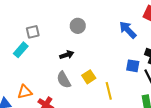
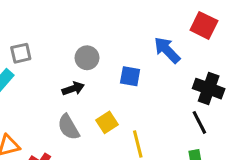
gray circle: (78, 26) -> (87, 58), moved
blue square: (133, 66) -> (130, 76), moved

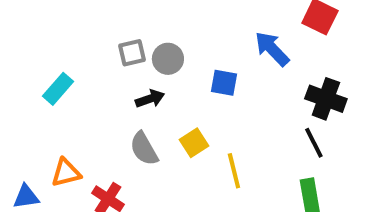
gray square: (21, 53) -> (132, 53), moved

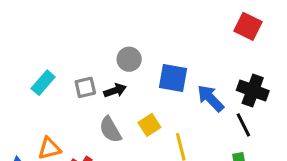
blue arrow: (272, 49) -> (210, 98), moved
gray square: (132, 53) -> (85, 87), moved
blue square: (224, 83) -> (173, 78), size x1.4

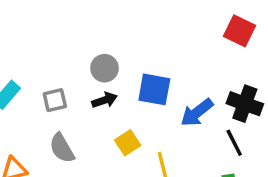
black arrow: (115, 91) -> (105, 100), moved
blue arrow: (210, 98) -> (197, 113), turned -84
gray semicircle: (110, 130) -> (62, 148), moved

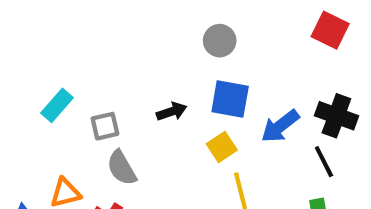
gray circle: (105, 68) -> (220, 41), moved
gray square: (55, 100) -> (105, 126), moved
yellow square: (128, 143) -> (222, 147), moved

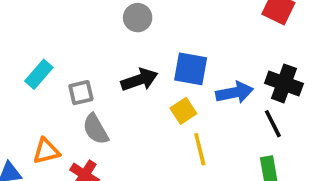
gray circle: (220, 41) -> (138, 18), moved
black arrow: (172, 112) -> (139, 80), size x1.4
blue arrow: (280, 126) -> (235, 93), turned -153

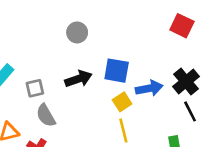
black cross: (284, 83) -> (186, 81), turned 30
yellow square: (183, 111) -> (122, 102), moved
black line: (273, 124) -> (190, 111), moved

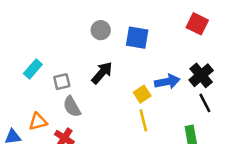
blue square: (117, 71) -> (137, 38), moved
black arrow: (78, 79) -> (102, 73), turned -30

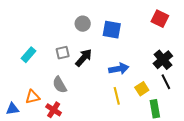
gray square: (62, 82) -> (63, 53), moved
blue arrow: (167, 82) -> (119, 69), moved
yellow square: (142, 94) -> (142, 89), moved

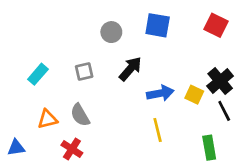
blue square: (112, 30) -> (158, 25), moved
black arrow: (84, 58) -> (130, 69), moved
yellow square: (142, 89) -> (194, 95), moved, turned -32
orange triangle: (33, 97) -> (47, 119), moved

